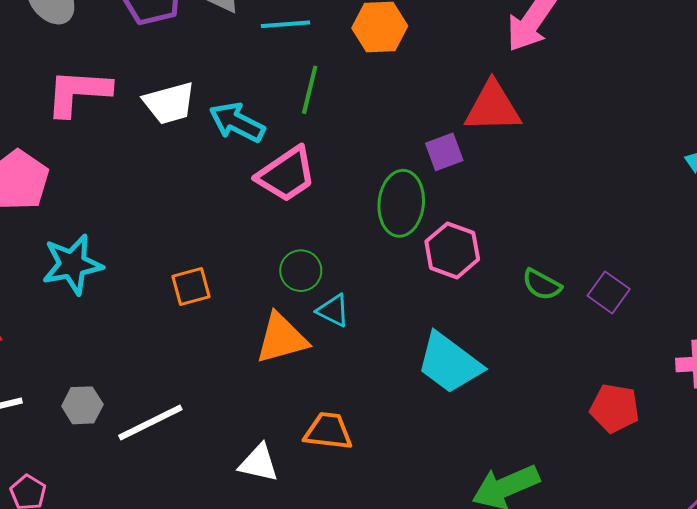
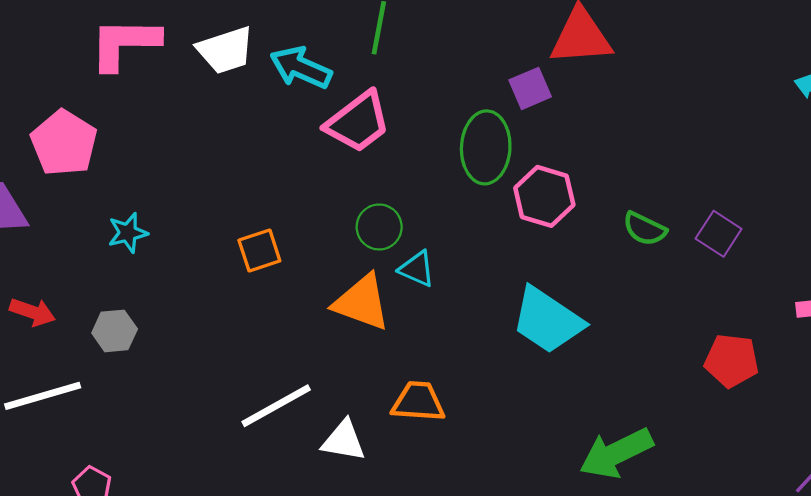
cyan star: (72, 264) -> (128, 233), size x0.6
orange triangle: (282, 338) -> (362, 302), turned 38
gray hexagon: (82, 405) -> (115, 331), moved
white line: (150, 423) -> (276, 406), moved

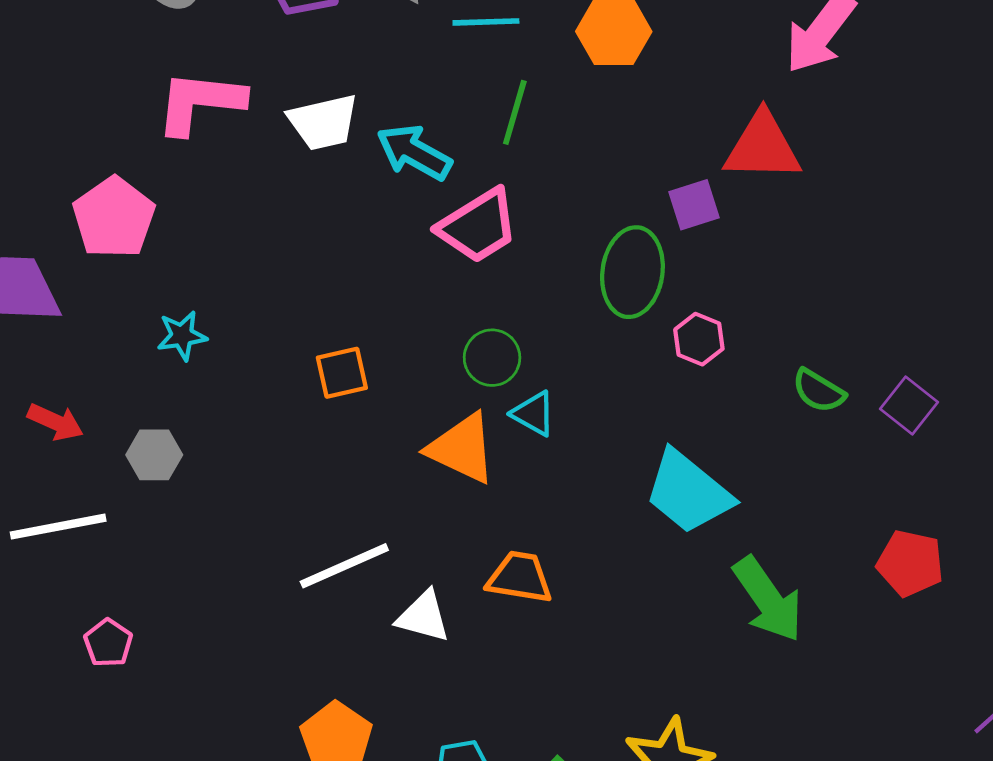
pink hexagon: (544, 196) -> (699, 339), size x0.7
green arrow: (616, 453) -> (768, 599), moved, turned -104

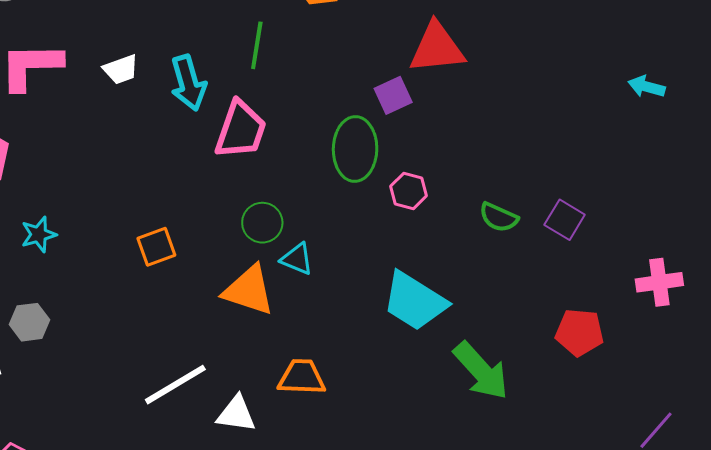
white trapezoid: (323, 122) -> (121, 69), size x0.7
cyan arrow: (414, 152) -> (188, 83), turned -128
pink trapezoid: (478, 226) -> (241, 130), turned -32

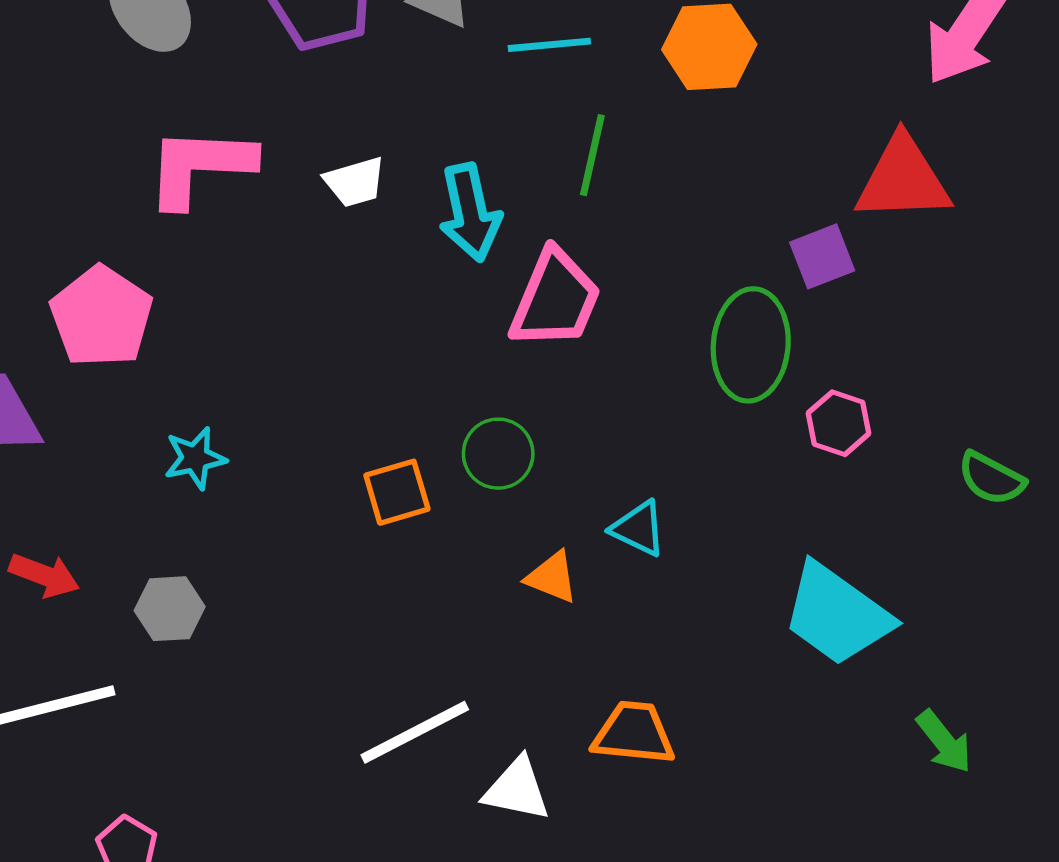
green circle: (262, 223) -> (498, 454), moved
orange triangle: (249, 290) -> (552, 577), size x0.6
green arrow: (481, 371) -> (944, 742), size x0.6

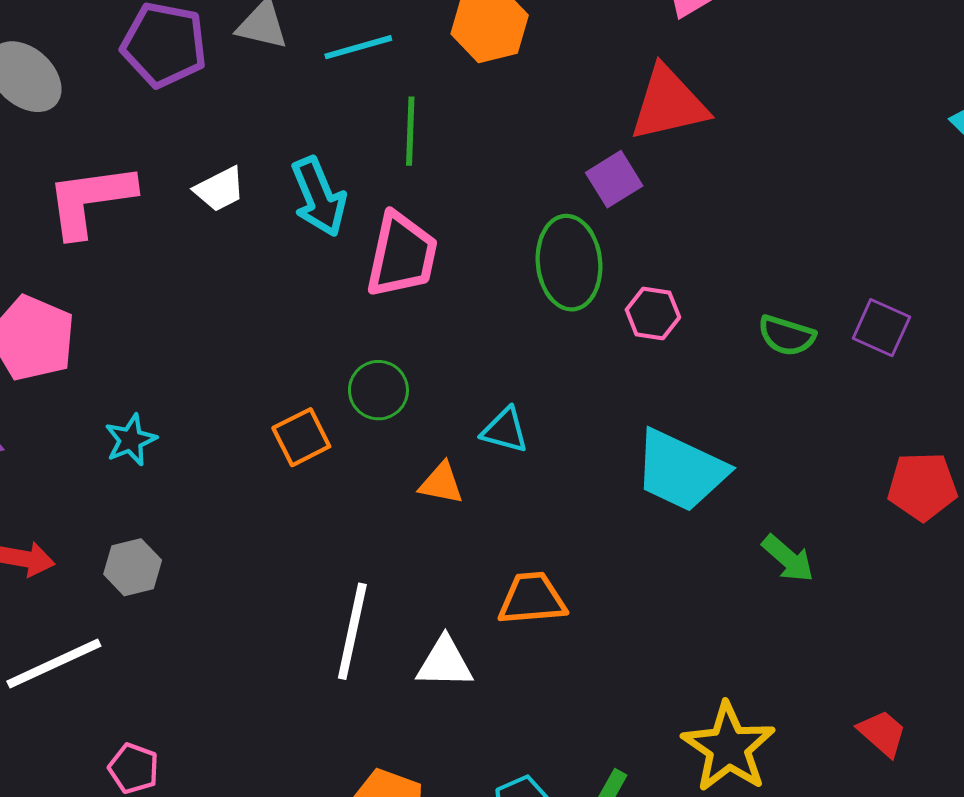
white line: (415, 732) -> (352, 631), turned -40

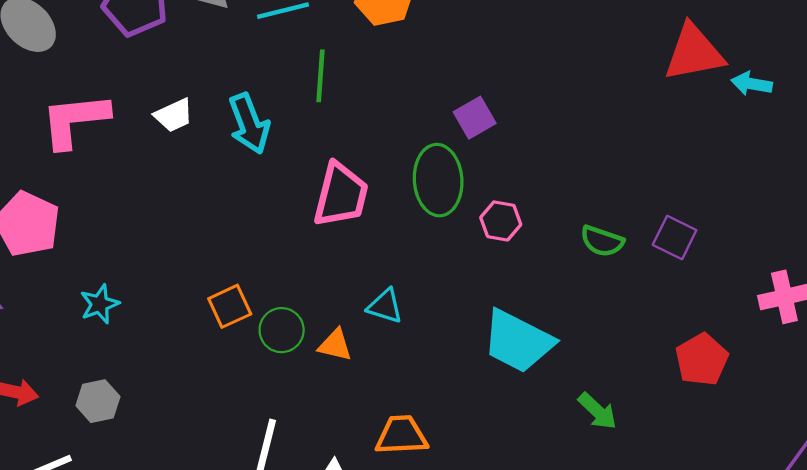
red triangle: (669, 104) -> (694, 53), moved
pink trapezoid: (402, 255) -> (341, 195), moved
green circle: (378, 390) -> (282, 330), moved
red pentagon: (922, 486) -> (702, 359), turned -30

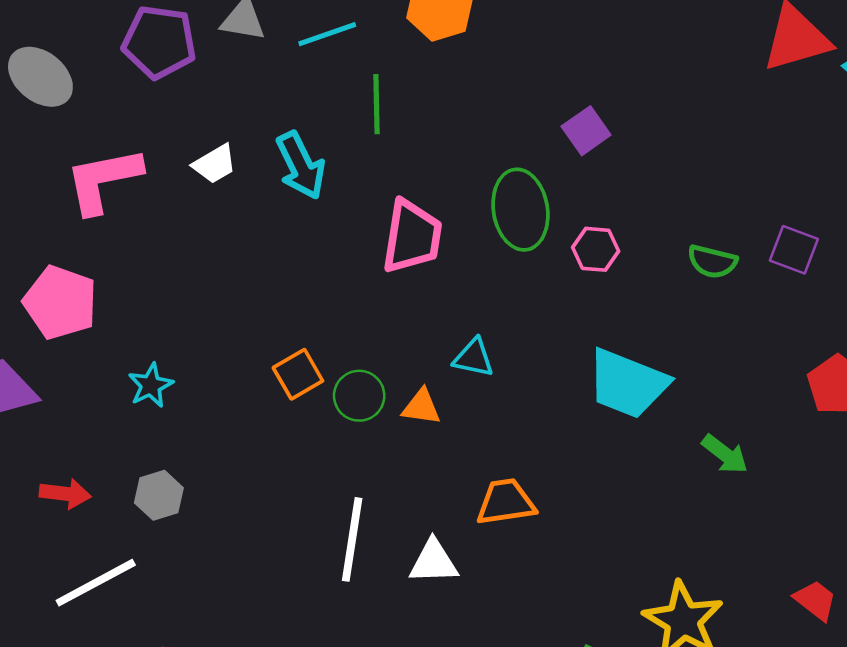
purple square: (475, 118) -> (586, 131), moved

